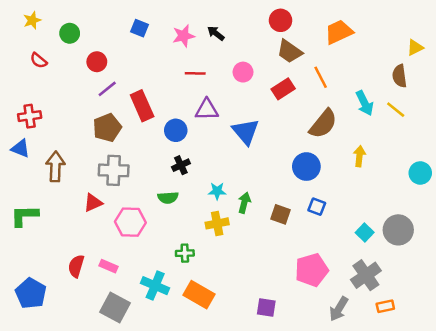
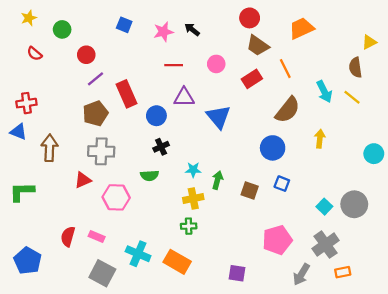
green cross: (185, 253) -> (189, 226), moved

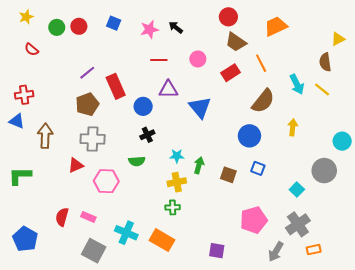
red circle: (86, 55) -> (79, 26), moved
gray circle: (354, 204) -> (324, 171), moved

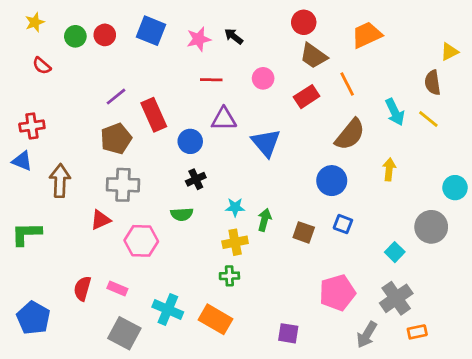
blue square: (114, 23) -> (151, 31), size x1.5

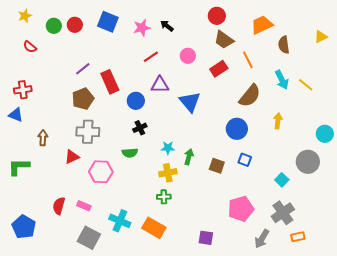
red line: (211, 80) -> (151, 57), turned -35
brown semicircle: (433, 83) -> (284, 45), moved
brown arrow: (60, 181) -> (43, 138), moved, size x0.7

